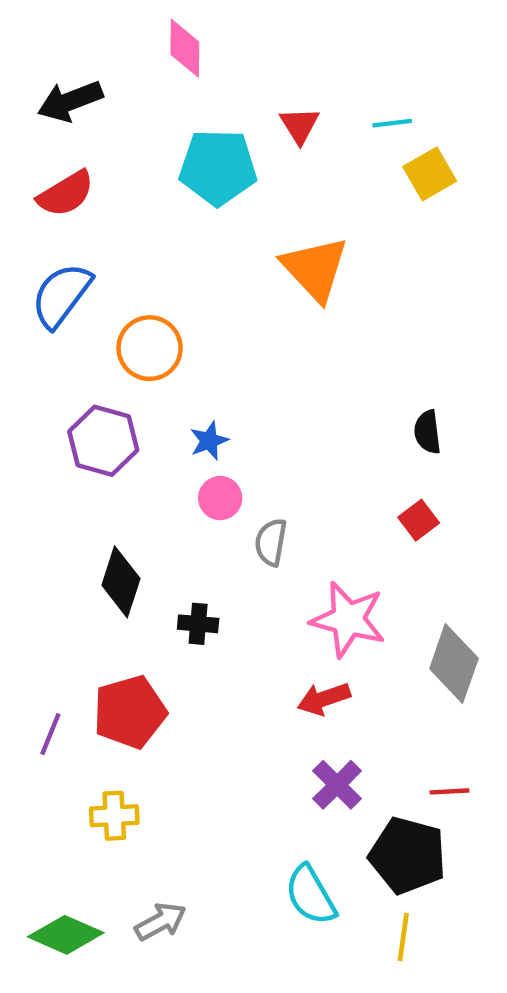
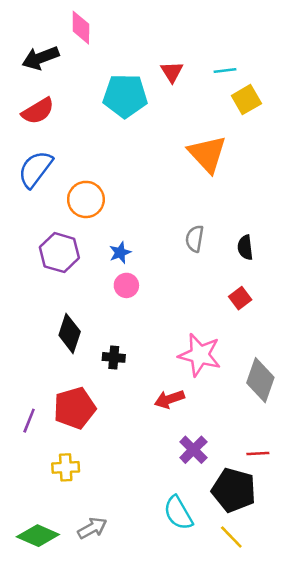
pink diamond: (185, 48) -> (81, 28), moved
orange triangle: (315, 269) -> (207, 154), moved
gray semicircle: (271, 542) -> (195, 239), moved
red arrow: (324, 699) -> (169, 399), moved
yellow line: (403, 937) -> (231, 537), turned -52

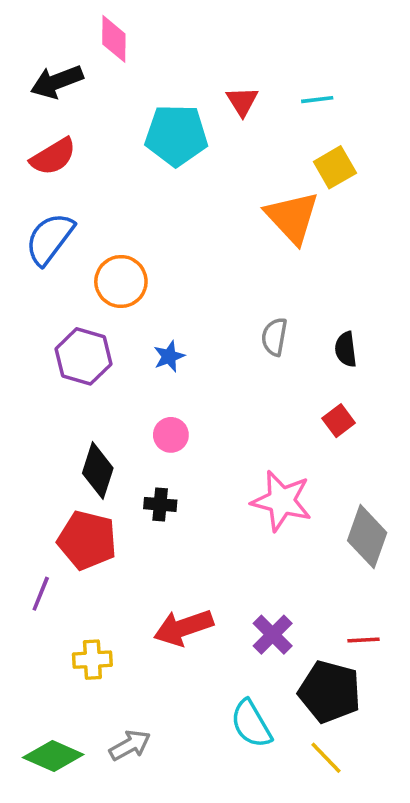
yellow square: (246, 100) -> (335, 167), moved
pink circle: (126, 285) -> (171, 435), moved
red arrow: (169, 399) -> (183, 628), moved, size x1.4
red pentagon: (75, 408) -> (87, 540), moved, turned 30

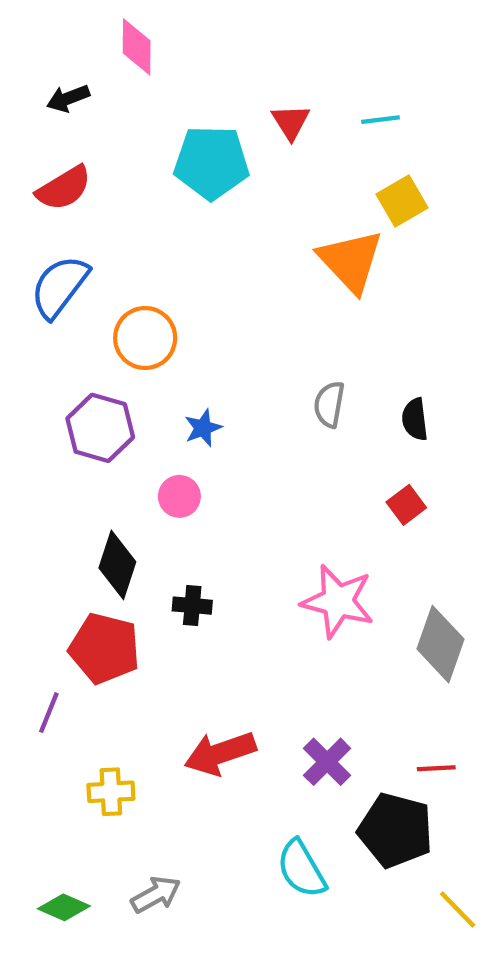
black arrow: (57, 82) -> (68, 98), size x0.7
pink circle: (171, 435) -> (179, 496), moved
green diamond: (53, 756) -> (64, 907), size x0.7
yellow line: (326, 758) -> (458, 909), moved

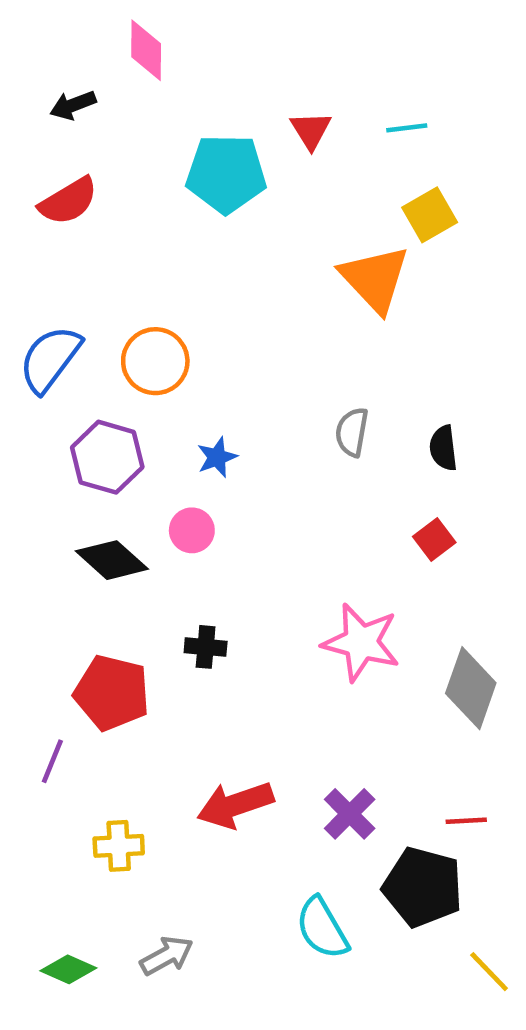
blue semicircle: (60, 287) -> (50, 359), moved
black diamond: (117, 565) -> (112, 560), moved, turned -66

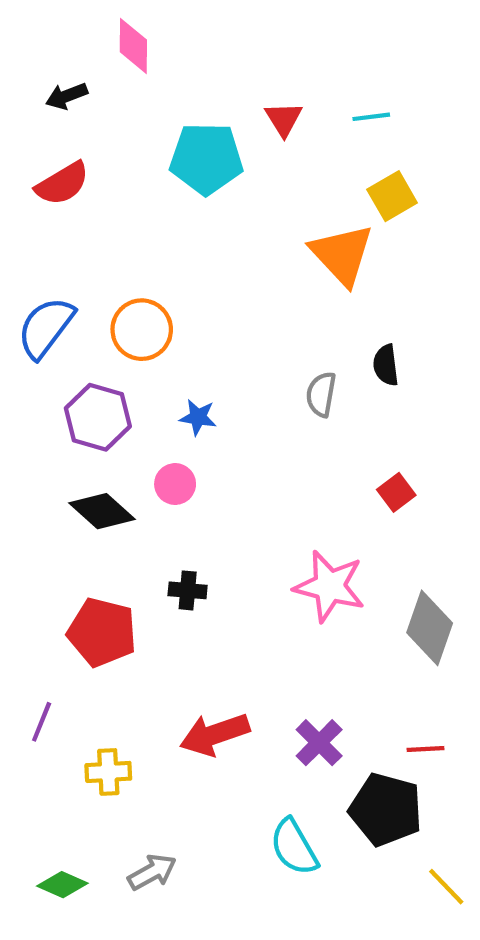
black semicircle: (443, 448) -> (386, 365), moved
blue star: (217, 457) -> (198, 417), turned 30
purple line: (52, 761) -> (42, 722), moved

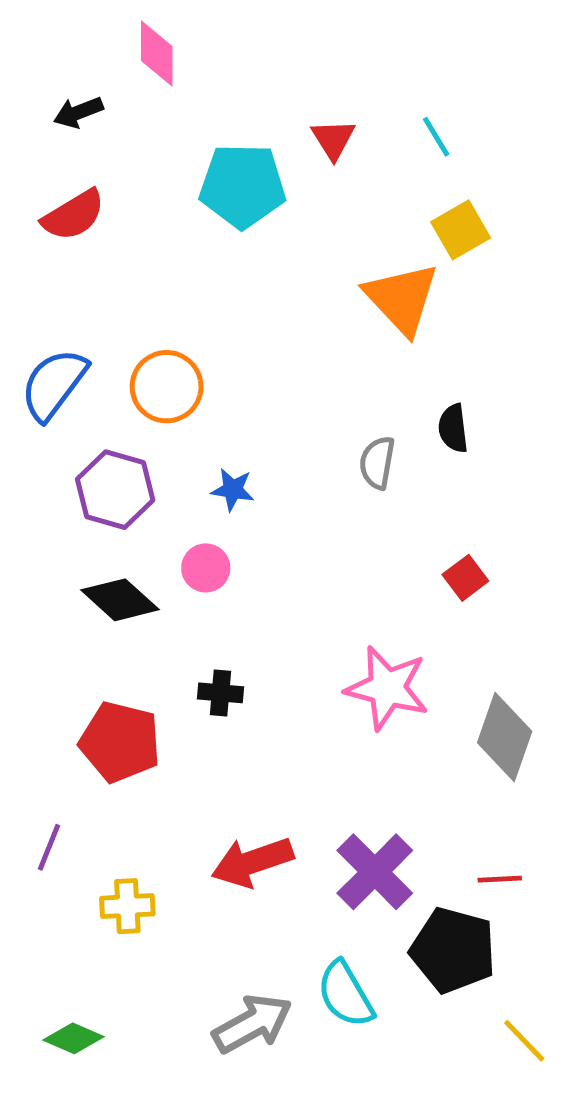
cyan line: (371, 117) -> (436, 137), turned 66
purple cross: (319, 743) -> (375, 872), size x1.4
gray arrow: (152, 872) -> (252, 1024), moved, size x1.4

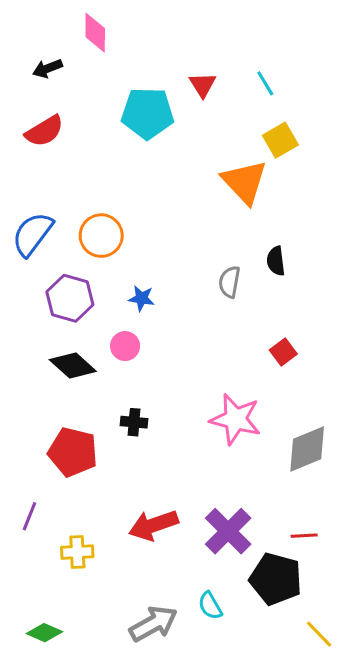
gray diamond: (505, 737) -> (307, 449), turned 48
cyan semicircle: (345, 994) -> (210, 606), size x0.7

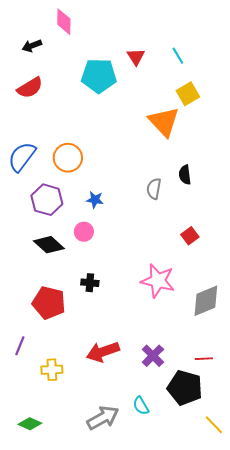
purple cross: (228, 531) -> (153, 356), size x0.7

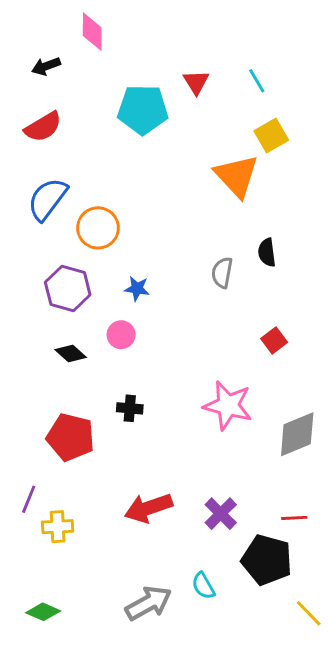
blue semicircle: (22, 157) -> (47, 199), moved
black diamond: (49, 245) -> (71, 353), size x0.7
yellow cross: (52, 370) -> (58, 527), moved

